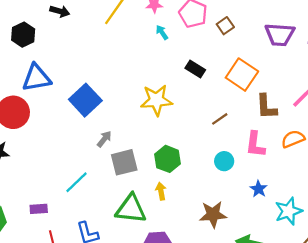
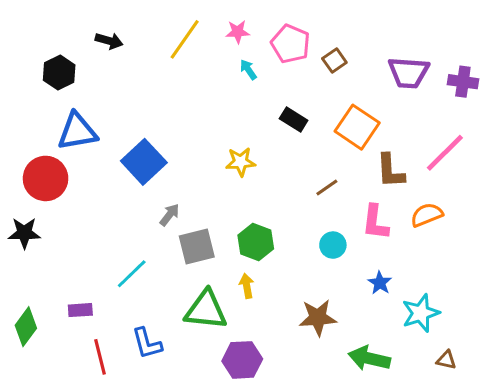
yellow star: (156, 100) -> (241, 162), size x0.7

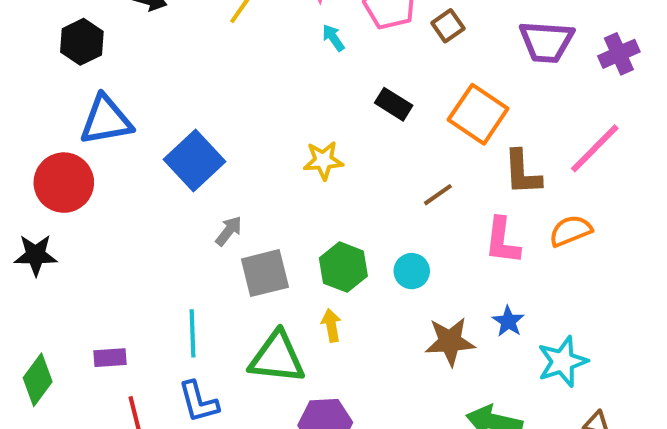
purple cross: (463, 82) -> (619, 54), turned -32
cyan circle: (333, 245) -> (412, 271), moved
cyan line: (132, 274) -> (193, 333), moved, turned -48
brown star: (318, 318) -> (450, 341), moved

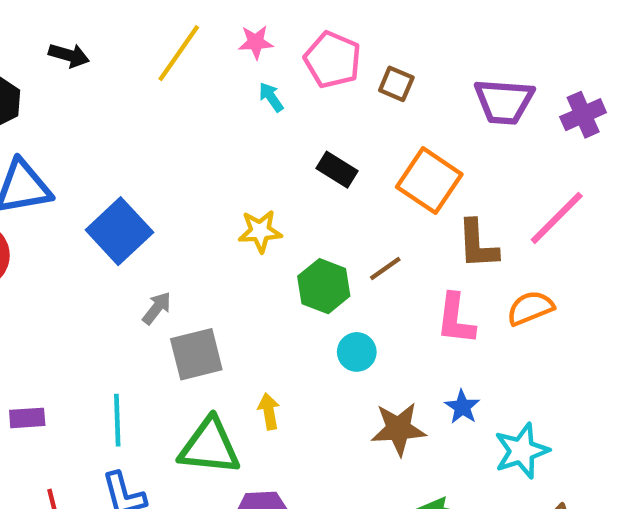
brown square: (448, 26) -> (396, 84), turned -32
green hexagon: (343, 267) -> (324, 286), moved
purple rectangle: (110, 358) -> (27, 418), moved

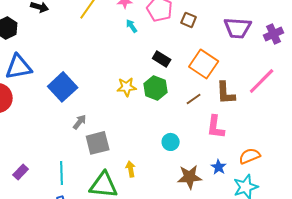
brown line: (385, 268) -> (194, 99), moved
green hexagon: (324, 286) -> (156, 88), moved
orange semicircle: (530, 308) -> (250, 156), moved
purple rectangle: (27, 418) -> (21, 172), turned -42

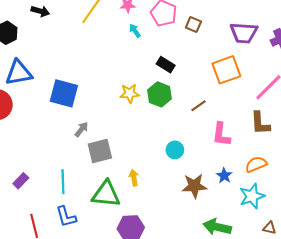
orange square: (204, 64) -> (226, 70), moved, turned 36
blue square: (63, 87) -> (64, 93), turned -32
brown L-shape: (226, 93) -> (260, 123), moved

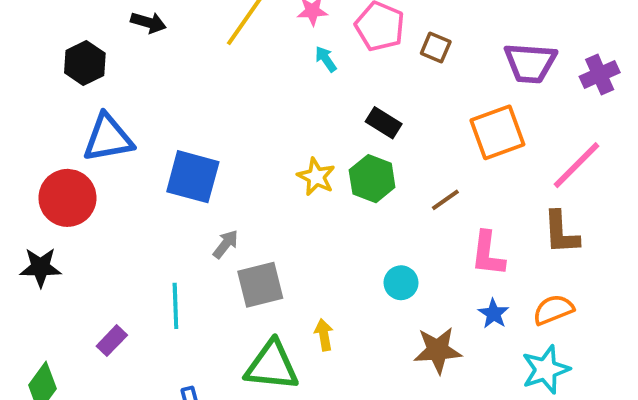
yellow star: (130, 93) -> (316, 177), turned 30
blue star: (224, 176) -> (494, 314), moved
cyan line: (63, 182) -> (175, 306), moved

